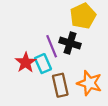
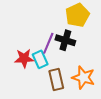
purple line: (52, 46) -> (48, 43), turned 45
red star: (26, 63) -> (24, 58), turned 30

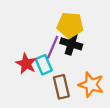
yellow pentagon: (77, 15) -> (70, 25), moved, turned 30
red star: (24, 58) -> (26, 64), turned 30

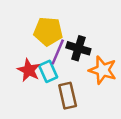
yellow pentagon: (70, 25) -> (48, 31), moved
orange star: (91, 85) -> (103, 70), moved

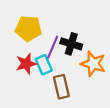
yellow pentagon: (48, 31) -> (28, 29), moved
red star: (29, 70) -> (26, 64), turned 30

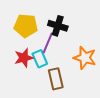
black cross: (71, 44) -> (58, 26), moved

